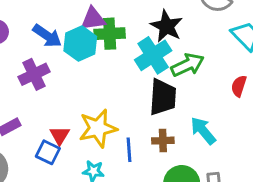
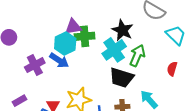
blue arrow: (47, 36) -> (59, 60), moved
green arrow: (187, 65) -> (137, 56), turned -40
black trapezoid: (163, 97) -> (121, 78), turned 105

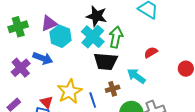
green cross: (85, 36) -> (18, 27), moved
cyan hexagon: (65, 44) -> (60, 36), moved
red semicircle: (172, 69) -> (151, 52), moved, turned 56

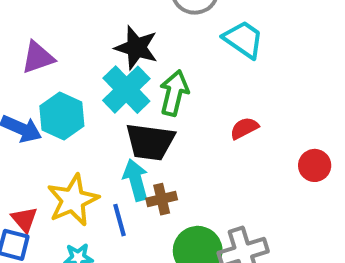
cyan hexagon: (60, 36) -> (62, 116), moved
cyan arrow: (136, 76) -> (136, 180), moved, turned 36

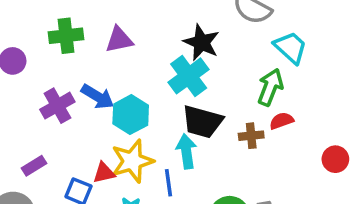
green arrow: (174, 93) -> (270, 87), moved
cyan hexagon: (62, 116) -> (131, 115), moved
brown cross: (162, 199) -> (251, 136), moved
red triangle: (24, 219) -> (104, 173), moved, turned 50

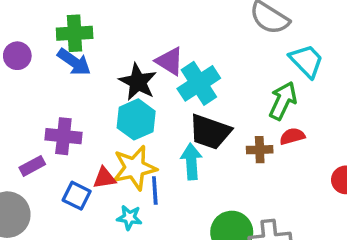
purple triangle: (119, 40) -> (170, 61), moved, turned 40
black star: (201, 42) -> (138, 82), moved
blue arrow: (98, 97) -> (74, 62), moved
purple cross: (57, 106) -> (63, 136), moved, turned 32
blue line: (169, 183) -> (155, 191), moved

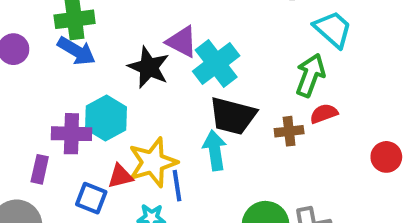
cyan hexagon: (136, 119) -> (106, 118), moved
purple rectangle: (32, 166) -> (40, 169), turned -45

